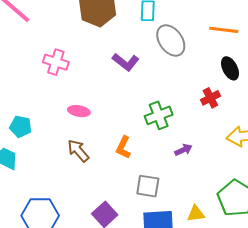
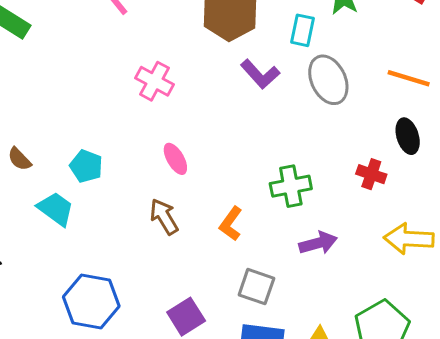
purple L-shape: (126, 62) -> (260, 74), moved
red cross: (210, 98) -> (371, 174), turned 36
pink ellipse: (79, 111) -> (175, 159), turned 40
purple arrow: (183, 150) -> (318, 243), size x1.4

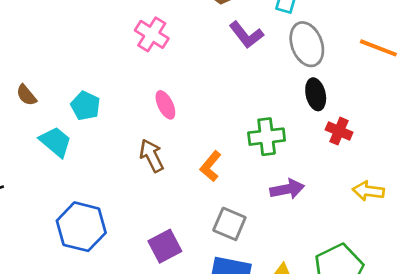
black ellipse: (408, 136) -> (316, 94), moved
yellow arrow: (409, 239) -> (368, 191), size x0.7

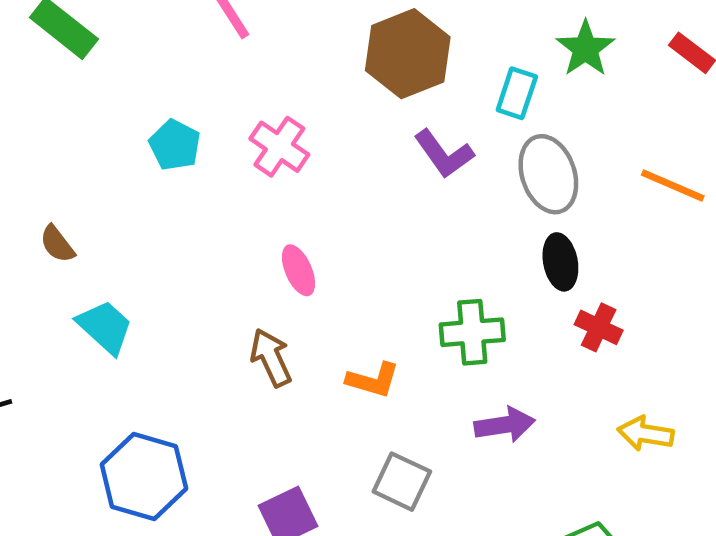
cyan pentagon: (85, 106) -> (175, 145), moved
orange L-shape: (211, 166) -> (373, 380), turned -116

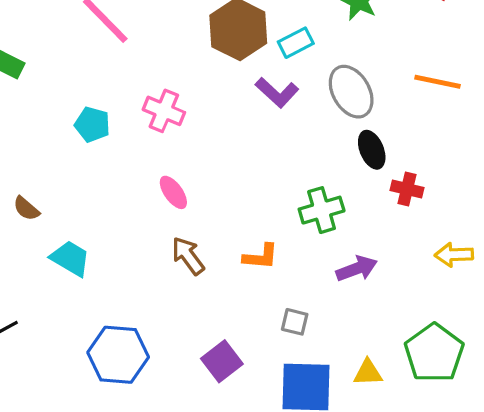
cyan rectangle: (517, 93) -> (296, 43), moved, turned 56
pink ellipse: (298, 270) -> (173, 192), moved
gray square: (402, 482) -> (295, 322), size x0.7

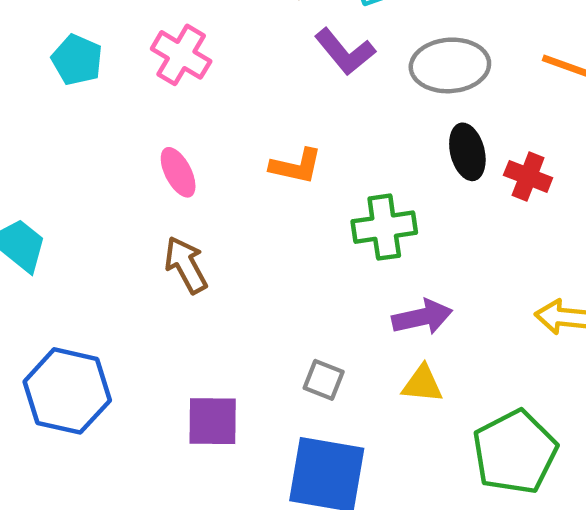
gray ellipse: (351, 92) -> (450, 65), turned -72
red cross: (407, 189) -> (528, 176), moved
orange L-shape: (261, 257) -> (296, 166), moved
purple square: (222, 361) -> (213, 421), turned 30
yellow triangle: (368, 373) -> (422, 384), moved

